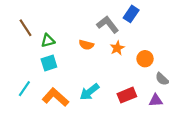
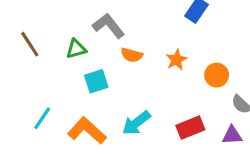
gray L-shape: (108, 25) -> (109, 26), moved
brown line: (25, 28) -> (30, 44), moved
cyan square: (49, 63) -> (96, 81), moved

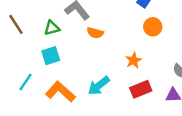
orange star: (176, 60) -> (134, 60), moved
orange circle: (217, 75) -> (153, 27), moved
cyan square: (96, 81) -> (51, 56), moved

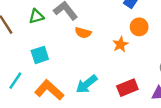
green triangle: (52, 28) -> (36, 16), moved
orange star: (134, 60) -> (120, 44), moved

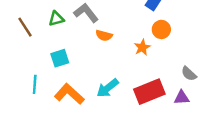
cyan line: (15, 81) -> (35, 84), turned -30
red rectangle: (127, 88) -> (149, 92), size x1.4

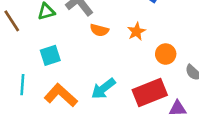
orange circle: (161, 29) -> (166, 54), moved
orange star: (142, 47) -> (136, 31), moved
purple triangle: (182, 98) -> (178, 108), moved

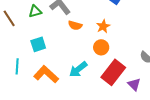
orange circle: (166, 54) -> (101, 47), moved
red rectangle: (150, 93) -> (113, 72), turned -30
purple triangle: (178, 108) -> (134, 84), turned 48

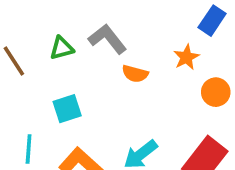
orange star: (103, 26) -> (186, 57), moved
orange circle: (101, 47) -> (216, 92), moved

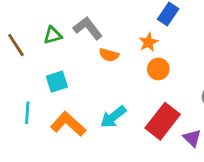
orange circle: (216, 92) -> (158, 69), moved

